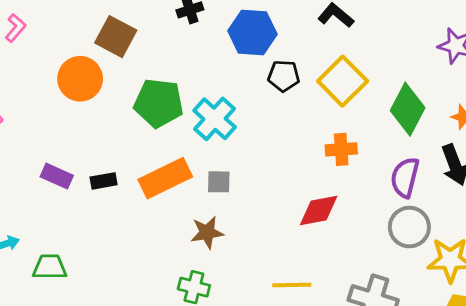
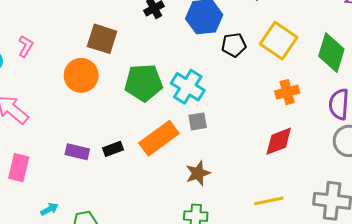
gray square: (219, 182) -> (198, 121), moved

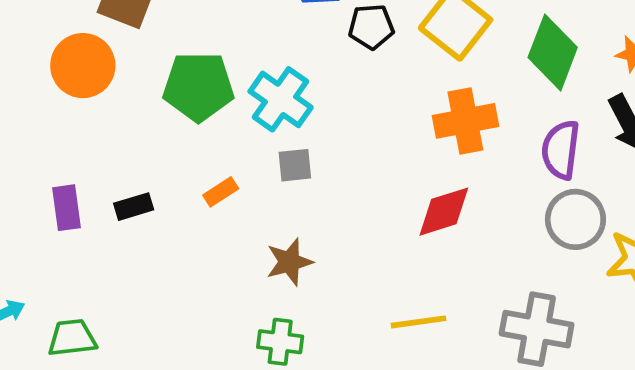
orange cross: (287, 92) -> (465, 121), size x1.4
orange rectangle: (159, 138) -> (221, 192), size x0.5
purple rectangle: (77, 152) -> (66, 208), turned 65

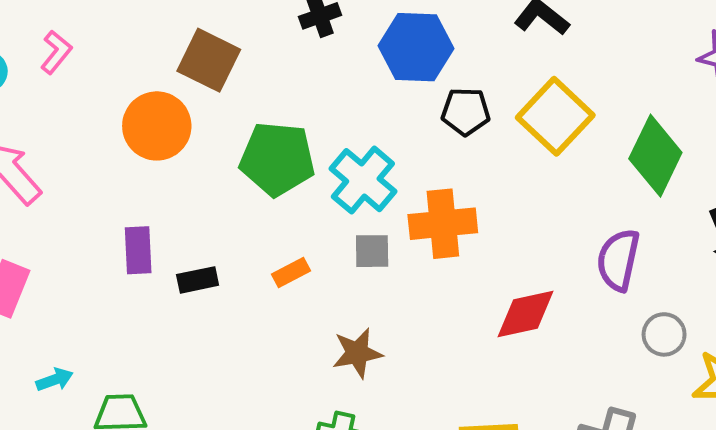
orange cross: (465, 121) -> (443, 224), moved
purple semicircle: (561, 150) -> (618, 260), moved
purple rectangle: (66, 208) -> (138, 250), moved
gray circle: (575, 219) -> (664, 334), size x0.7

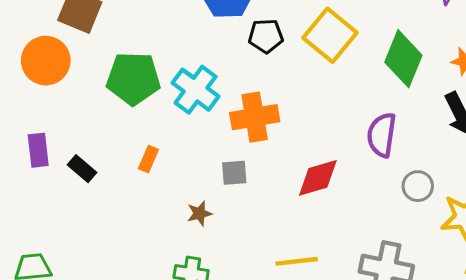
gray square: (372, 251) -> (234, 173), moved
orange rectangle: (291, 273) -> (148, 159), turned -35
black rectangle: (198, 280) -> (82, 169), turned 56
brown star: (357, 353) -> (199, 213), size x0.7

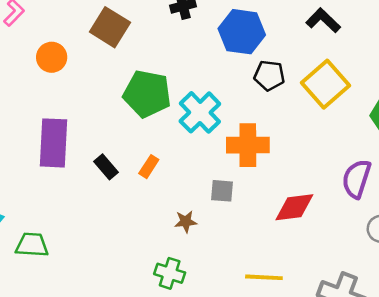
orange circle: (46, 61) -> (52, 57), moved, size x0.7
purple rectangle: (38, 150) -> (54, 143), size x1.6
black rectangle: (82, 169) -> (106, 167), moved

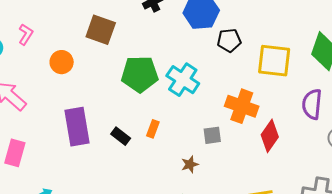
yellow square: (326, 84) -> (274, 61), moved, turned -30
orange cross: (248, 145) -> (242, 106), moved, turned 32
red diamond: (294, 207) -> (270, 136), turned -36

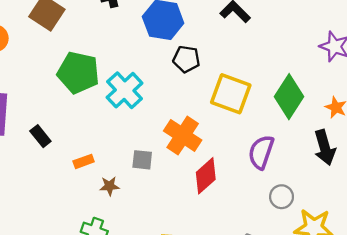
orange rectangle: (153, 129) -> (84, 161), moved, turned 36

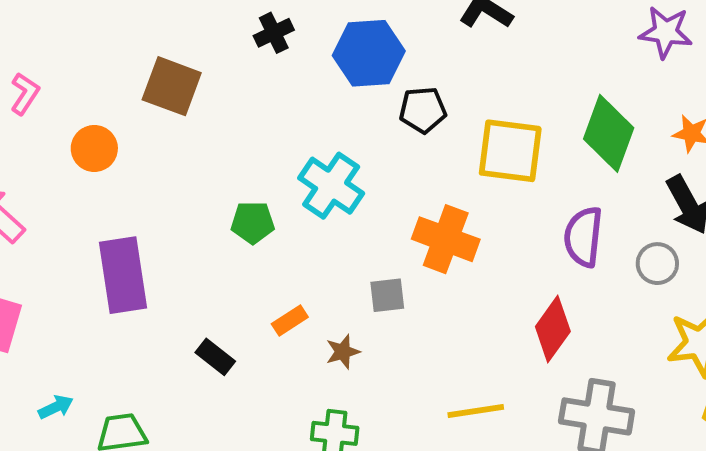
green pentagon: (78, 73) -> (253, 222), moved, size x0.6
black rectangle: (40, 136) -> (215, 357), moved
red diamond: (206, 176) -> (553, 329), moved
gray circle: (282, 197) -> (657, 264), moved

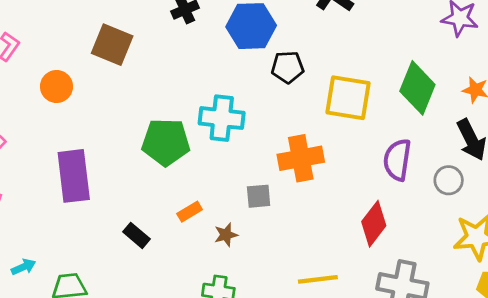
cyan cross: (331, 186) -> (222, 118), turned -30
green pentagon: (253, 222) -> (166, 142), size x1.6
orange cross: (446, 239) -> (301, 158), turned -33

